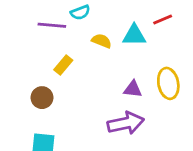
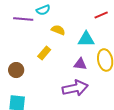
cyan triangle: (134, 35) -> (86, 39), moved
yellow rectangle: (63, 65) -> (44, 53), moved

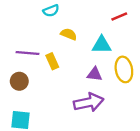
purple line: (23, 19) -> (28, 53), moved
yellow rectangle: (44, 53) -> (52, 61), turned -64

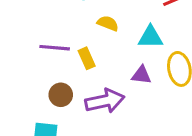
brown circle: (19, 81) -> (61, 95), moved
purple arrow: (89, 102) -> (105, 101), moved

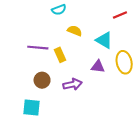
cyan triangle: (150, 37) -> (104, 40), turned 30
purple arrow: (105, 101) -> (73, 84), size x0.7

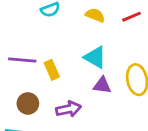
yellow semicircle: (75, 31) -> (95, 15), moved
cyan triangle: (104, 40) -> (95, 57), moved

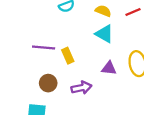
cyan triangle: (95, 57) -> (104, 34), moved

